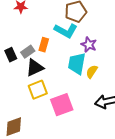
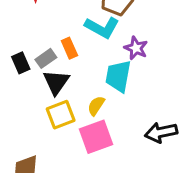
orange rectangle: (44, 45) -> (69, 48), turned -40
black triangle: (35, 68) -> (56, 82), turned -30
yellow semicircle: (92, 72) -> (96, 106), moved

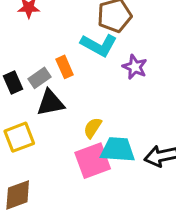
cyan trapezoid: (118, 76) -> (118, 150), moved, turned 84
black triangle: (56, 82) -> (50, 103), turned 44
yellow square: (61, 115) -> (19, 137), moved

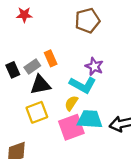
cyan L-shape: (99, 45) -> (83, 85), moved
purple star: (135, 67) -> (94, 66), moved
yellow square: (19, 137) -> (37, 112), moved

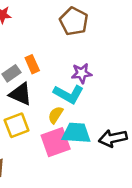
brown pentagon: (87, 21) -> (74, 21), turned -30
purple star: (94, 66) -> (82, 73), turned -30
black triangle: (40, 85) -> (20, 94), turned 35

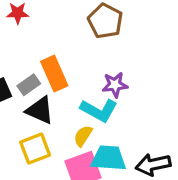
orange rectangle: (32, 64) -> (54, 74), size x1.5

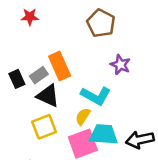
purple star: (115, 85) -> (120, 65), moved, turned 30

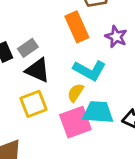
orange rectangle: (60, 66) -> (77, 27), moved

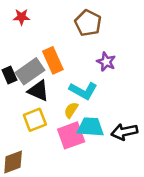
orange rectangle: (77, 27) -> (53, 60), moved
gray rectangle: (28, 48) -> (30, 71), size x1.6

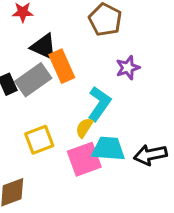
purple star: (106, 62) -> (128, 68), turned 30
black triangle: (38, 91) -> (44, 47), moved
cyan L-shape: (83, 91) -> (99, 104), turned -84

